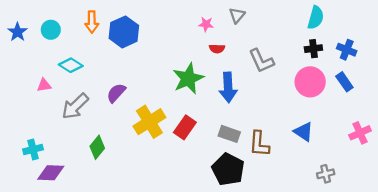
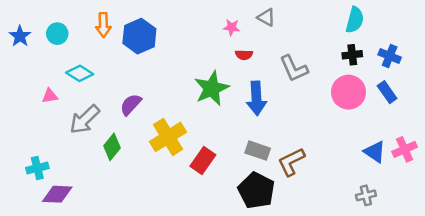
gray triangle: (237, 15) -> (266, 17), turned -42
red rectangle: (185, 127) -> (203, 161), moved
blue triangle: (303, 132) -> (375, 152), moved
brown L-shape: (259, 144) -> (291, 162), turned 60
green diamond: (97, 147) -> (112, 147), moved

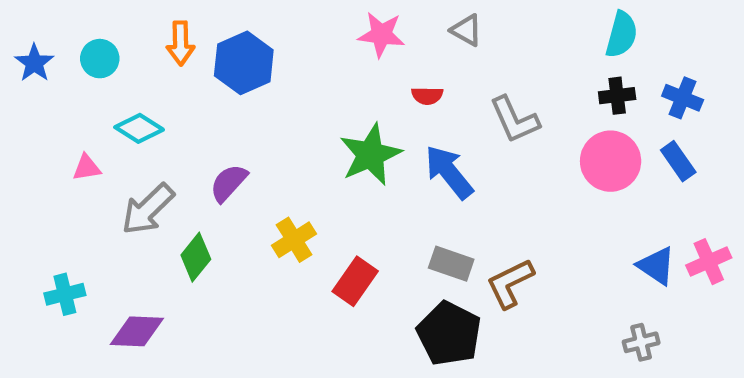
pink star: (232, 27) -> (381, 35), moved, size x1.5
blue arrow: (256, 98) -> (449, 172), turned 144
yellow cross: (168, 137) -> (294, 240), size x0.7
purple diamond: (57, 194) -> (137, 331), moved

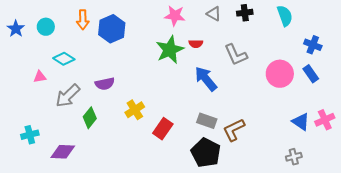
cyan semicircle: (621, 35) -> (285, 16), turned -35
black cross: (617, 96) -> (245, 13), moved
green star: (370, 155) -> (170, 50), moved
purple semicircle: (229, 183) -> (105, 84), turned -144

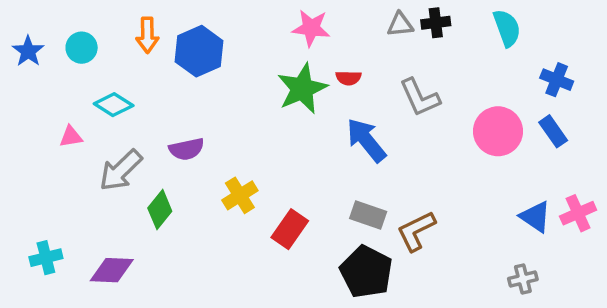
gray triangle: (214, 14) -> (400, 24), moved, turned -35
cyan cross: (30, 135) -> (46, 258), moved

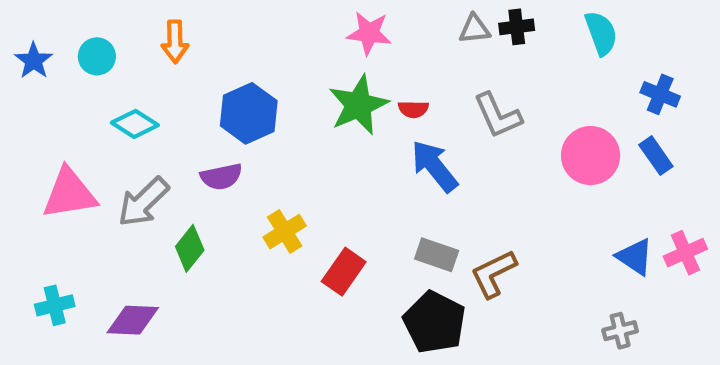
blue hexagon: (199, 51) -> (249, 113), moved
red semicircle: (348, 78) -> (413, 109), moved
pink triangle: (71, 137) -> (69, 194), moved, size x2.0

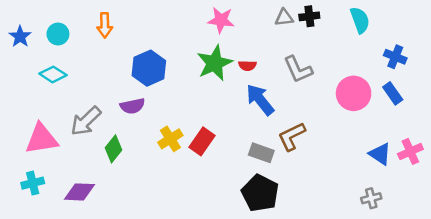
cyan diamond: (135, 124) -> (53, 74), moved
pink triangle: (69, 194) -> (42, 139), moved
red rectangle: (344, 272) -> (202, 141), moved
brown L-shape: (493, 274) -> (292, 136), moved

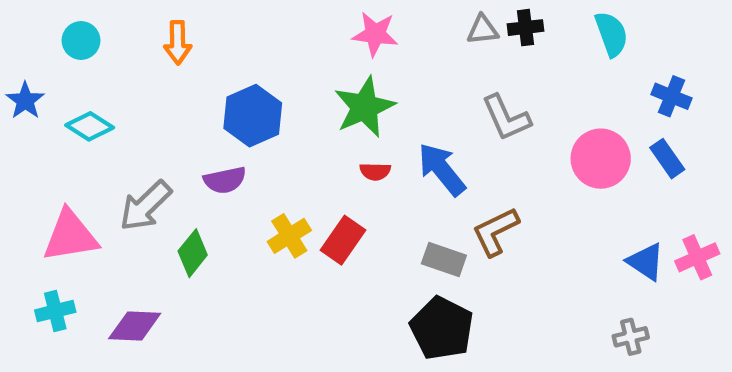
cyan circle: (58, 34) -> (81, 40), moved
blue star: (20, 37) -> (25, 101), moved
red semicircle: (247, 66) -> (375, 171), moved

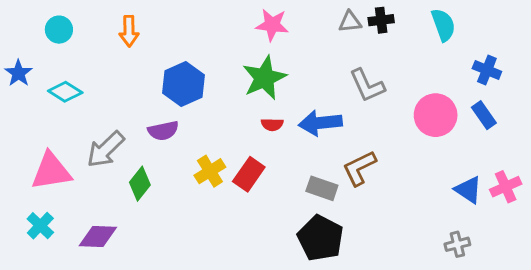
blue arrow: (442, 169) -> (320, 123), turned -57
cyan cross: (55, 311) -> (40, 226), turned -32

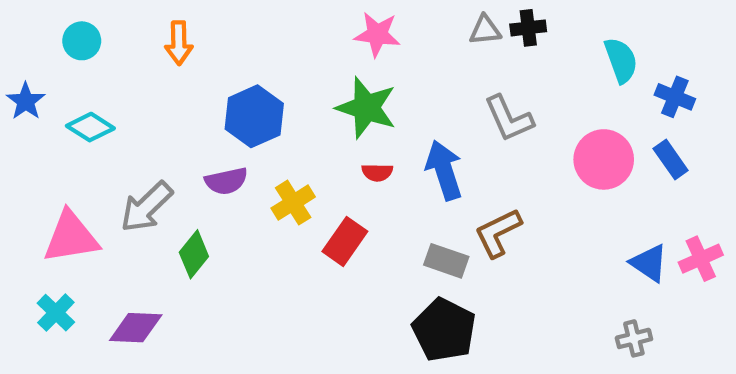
cyan semicircle: (443, 25) -> (621, 60), moved
green star: (264, 78) -> (366, 108), turned -30
blue arrow: (320, 123) -> (444, 170), turned 78
yellow cross: (210, 171) -> (293, 203), moved

